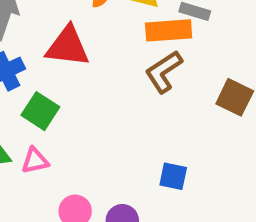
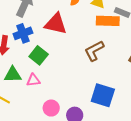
brown L-shape: (164, 72) -> (94, 51), moved
blue square: (173, 176) -> (103, 95), size x1.6

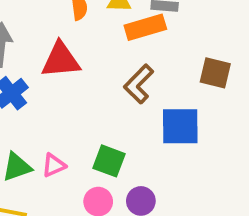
green square: (39, 55) -> (109, 161), moved
blue square: (103, 95) -> (180, 126), moved

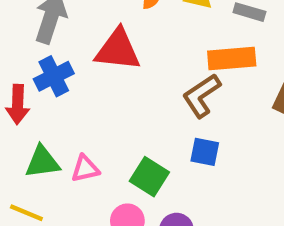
orange rectangle: (145, 27) -> (232, 58), moved
blue square: (180, 126) -> (205, 152), moved, size x0.6

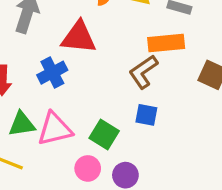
blue cross: (54, 76) -> (52, 73), moved
pink triangle: (85, 169) -> (55, 129), size x1.6

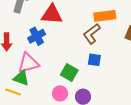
green triangle: (22, 124) -> (21, 78), moved, turned 30
pink triangle: (55, 129) -> (28, 63), moved

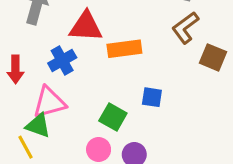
orange rectangle: (105, 16) -> (124, 49), moved
brown L-shape: (92, 34) -> (185, 28), moved
yellow line: (13, 92) -> (25, 147), turned 42

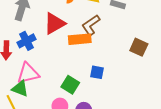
red triangle: (86, 27) -> (54, 23), turned -35
brown L-shape: (185, 28) -> (91, 25), moved
blue cross: (62, 60) -> (26, 41), moved

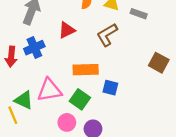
red triangle: (54, 23) -> (67, 30), size x0.7
orange rectangle: (80, 39) -> (86, 70), moved
pink triangle: (28, 73) -> (49, 90), moved

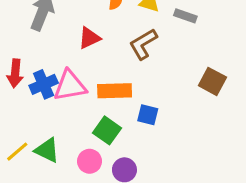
blue cross: (34, 48) -> (44, 84), moved
pink triangle: (49, 90) -> (70, 86), moved
green triangle: (24, 100) -> (47, 150), moved
yellow line: (13, 115) -> (17, 152), turned 72

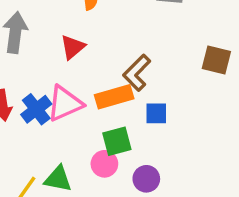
brown L-shape: (143, 44) -> (137, 73), moved
green square: (107, 130) -> (117, 141), turned -36
pink circle: (90, 161) -> (104, 164), moved

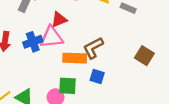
pink triangle: (65, 104) -> (51, 37), moved
blue cross: (36, 109) -> (33, 42), moved

